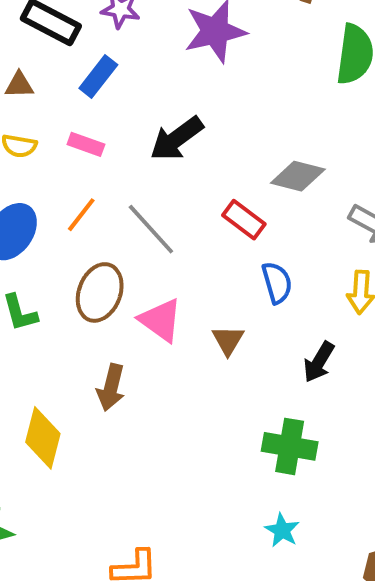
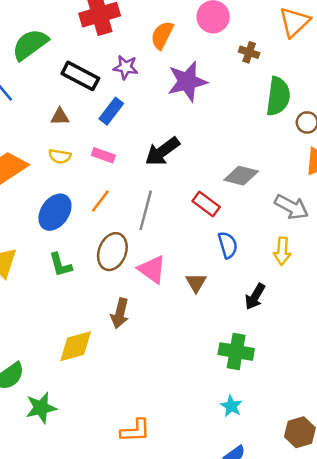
gray line: (151, 229) -> (146, 210), turned 57
yellow diamond: (43, 438) -> (76, 346), turned 60

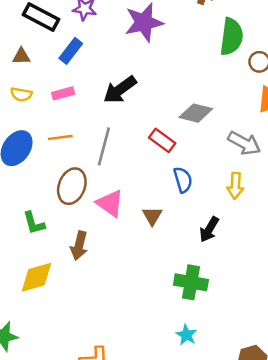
pink rectangle: (103, 155) -> (63, 93), turned -35
orange line: (100, 201) -> (60, 137), turned 45
green L-shape: (60, 265) -> (34, 223), moved

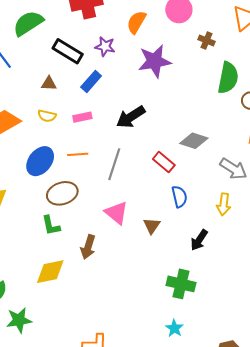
brown ellipse: (72, 186) -> (62, 193), moved, turned 48

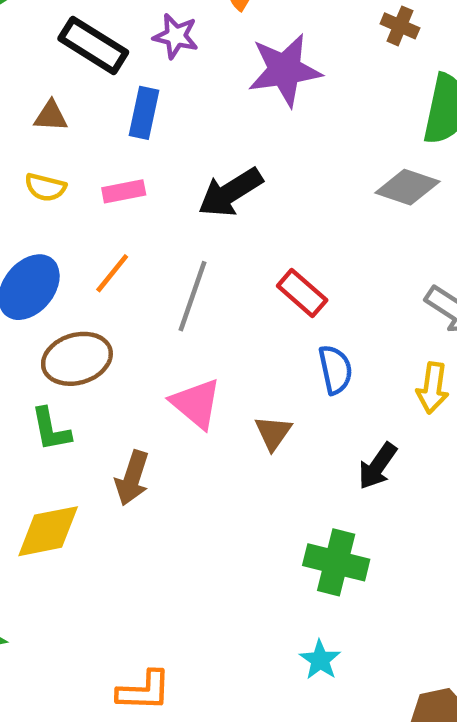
blue rectangle: (91, 82) -> (144, 113), turned -30
gray diamond: (194, 141) -> (407, 187), moved
orange line: (78, 154) -> (112, 273), turned -48

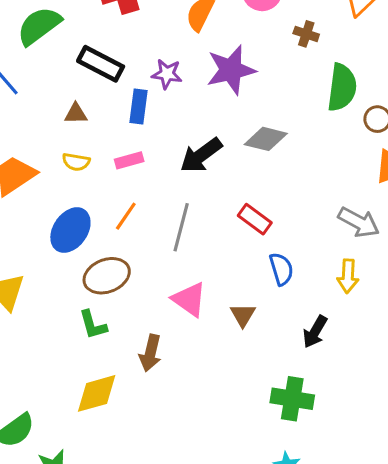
purple star: (176, 36) -> (167, 74), moved
gray diamond: (407, 187) -> (266, 139), moved

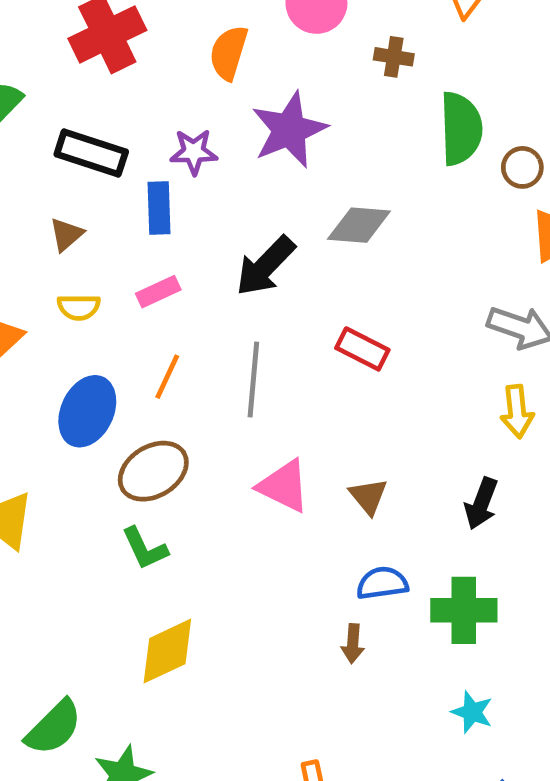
brown triangle: (76, 114) -> (66, 234), turned -30
blue semicircle: (281, 269) -> (382, 583), moved, turned -72
brown arrow: (150, 353) -> (353, 644), moved, size x0.7

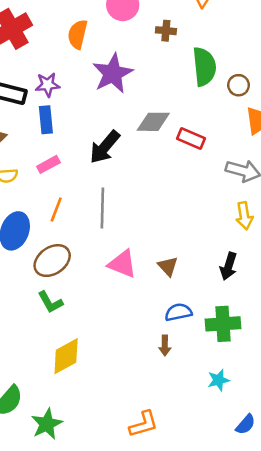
purple star: (194, 152) -> (48, 85), moved
red rectangle: (362, 349) -> (191, 139), moved
cyan star: (472, 712) -> (219, 380), moved, turned -30

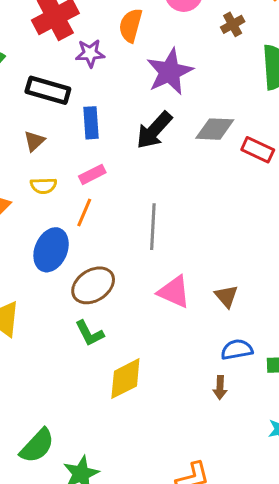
brown cross: (166, 31) -> (233, 24), turned -36
purple star: (48, 85) -> (90, 53), moved
black arrow: (105, 147) -> (154, 130), moved
orange line: (56, 210) -> (84, 213), moved
yellow diamond: (66, 356) -> (125, 379), moved

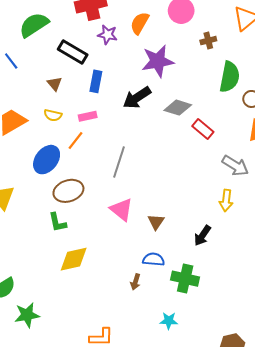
brown triangle: (34, 141) -> (55, 84), turned -42

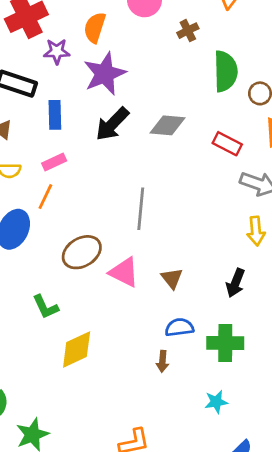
purple star: (158, 61) -> (105, 74), moved
red rectangle: (203, 129) -> (227, 144), moved
gray line: (119, 162) -> (141, 209), moved
brown ellipse: (68, 191) -> (82, 252), moved

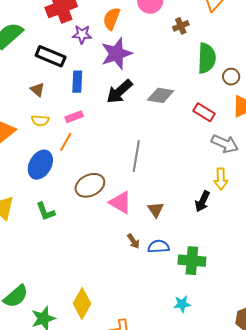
black arrow: (235, 283) -> (202, 201), moved
green L-shape: (45, 307) -> (46, 211), moved
yellow diamond: (77, 350) -> (82, 304), moved, turned -40
brown arrow: (162, 361) -> (133, 241), moved, turned -42

